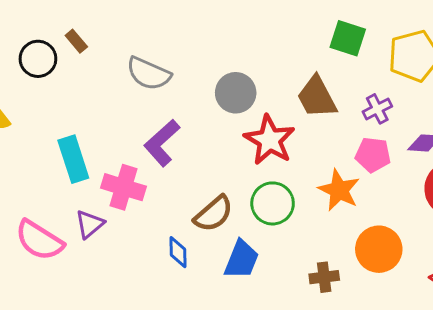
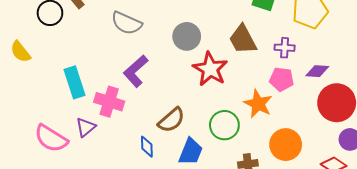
purple cross: (377, 109) -> (285, 48), turned 30
green circle: (273, 203) -> (224, 125), moved

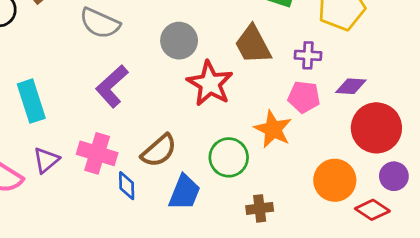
pink cross: (109, 102) -> (97, 153), moved
orange circle: (286, 145) -> (335, 180), moved

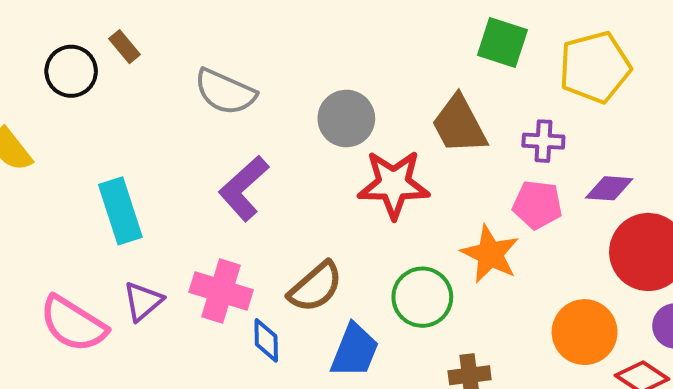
red star: (210, 84) -> (394, 184), turned -30

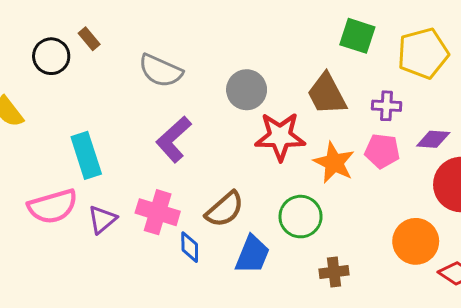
orange star: (490, 254) -> (334, 163), moved
pink semicircle: (73, 324) -> (53, 206), moved, turned -48

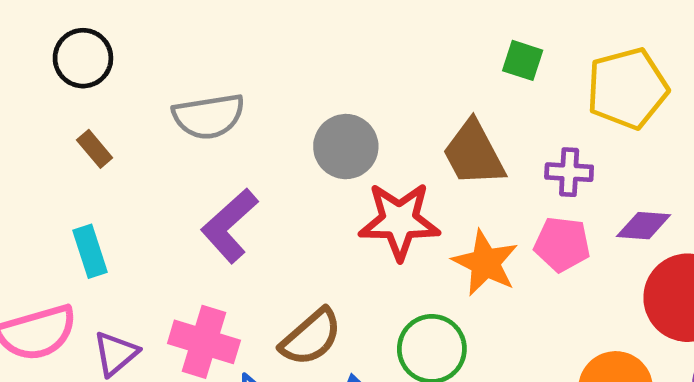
green square: (357, 36) -> (523, 60), size x0.7
brown rectangle: (89, 39) -> (95, 149), moved
black circle: (51, 56) -> (83, 58), moved
gray semicircle: (161, 71) -> (209, 116), turned -33
cyan rectangle: (86, 155) -> (90, 251), size x0.7

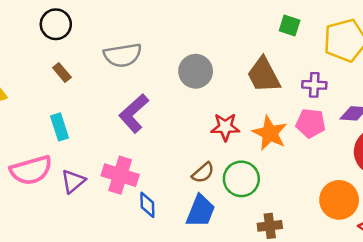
red star: (399, 221) -> (225, 127), moved, size x0.7
brown semicircle: (311, 337) -> (203, 173), moved, size x0.7

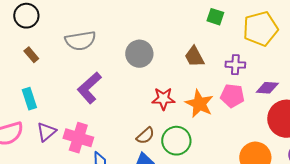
brown trapezoid: (264, 75) -> (194, 57), size x0.7
purple triangle: (73, 181) -> (46, 132), moved

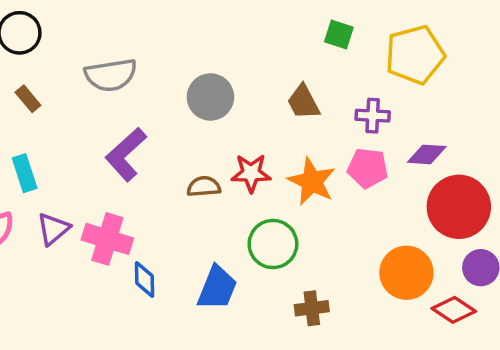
brown semicircle: (145, 136) -> (204, 187), moved, turned -144

